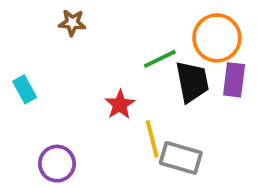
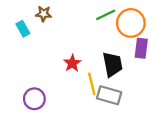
green line: (160, 59) -> (106, 15), moved
black trapezoid: (192, 82) -> (112, 64), moved
cyan rectangle: (25, 89) -> (23, 29), moved

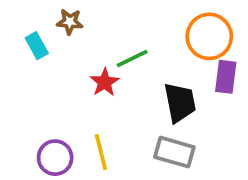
green line: (106, 15) -> (132, 58), moved
red star: (72, 63) -> (105, 82), moved
yellow line: (92, 84) -> (101, 152), moved

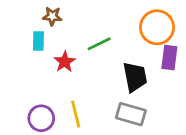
cyan rectangle: (37, 46) -> (38, 41), moved, turned 30
red star: (105, 82) -> (65, 62), moved

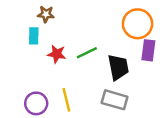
green line: (99, 44) -> (87, 53), moved
red star: (65, 62) -> (57, 54), turned -30

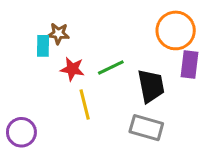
brown star: (46, 14) -> (58, 34), moved
yellow line: (66, 100) -> (85, 105), moved
purple circle: (36, 103) -> (21, 132), moved

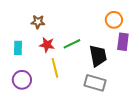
orange circle: (176, 30) -> (114, 20), size x0.7
cyan rectangle: (43, 46) -> (18, 48), moved
purple circle: (21, 132) -> (22, 80), moved

